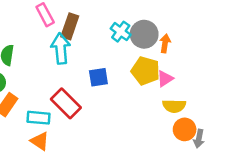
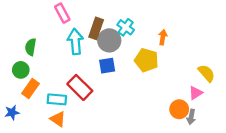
brown rectangle: (70, 26) -> (96, 28), moved
gray circle: (144, 34) -> (109, 40), moved
pink triangle: (165, 79) -> (196, 93), moved
yellow semicircle: (174, 106) -> (206, 73), moved, turned -132

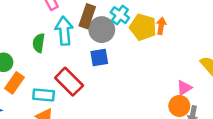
green semicircle: (31, 47) -> (39, 43), moved
yellow pentagon: (146, 60) -> (143, 27), moved
pink triangle: (196, 93) -> (184, 88), moved

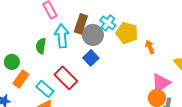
orange arrow: (161, 26) -> (150, 47), moved, turned -32
blue square: (99, 57) -> (91, 58), turned -35
pink triangle: (184, 88) -> (161, 83), size x1.5
cyan rectangle: (44, 95) -> (45, 89), turned 36

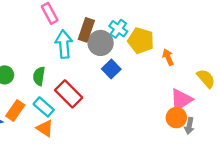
green semicircle: (41, 46) -> (39, 76), moved
blue square: (91, 58) -> (111, 69), moved
orange rectangle: (21, 79) -> (15, 110), moved

